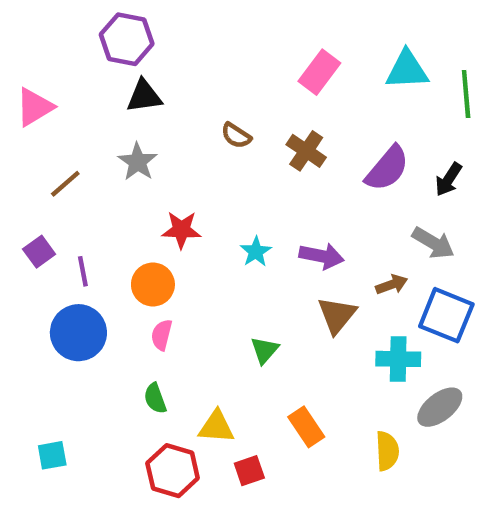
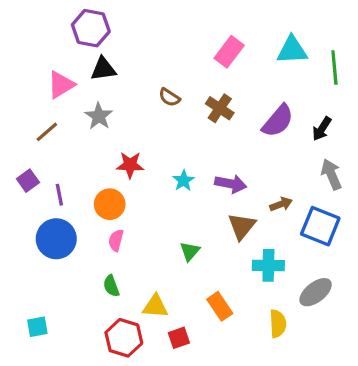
pink triangle: (35, 107) -> (61, 85), moved
gray arrow: (433, 243) -> (331, 174), moved, turned -144
cyan cross: (398, 359) -> (268, 265), moved

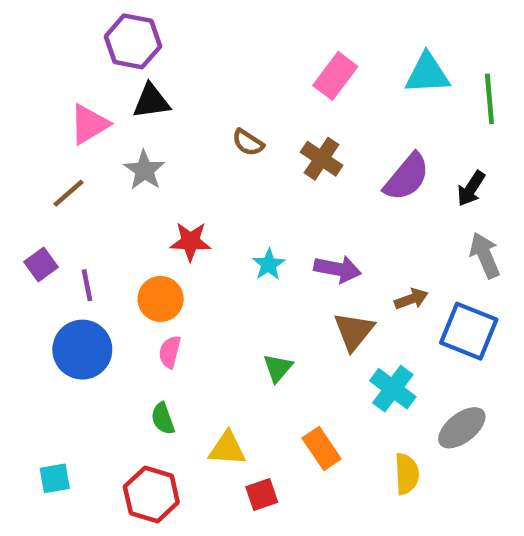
cyan cross: (268, 265) -> (393, 389), turned 36
red hexagon: (124, 338) -> (151, 494), moved

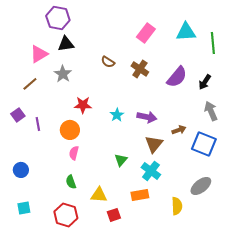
blue circle: (82, 350) -> (21, 170), moved, size x0.6
cyan cross: (393, 389) -> (151, 171), moved
orange rectangle: (322, 448) -> (140, 195), turned -66

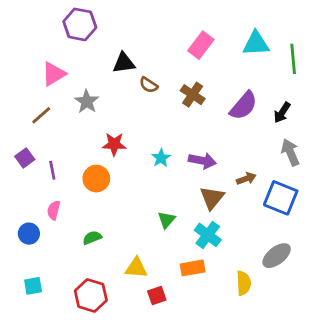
black triangle: (66, 44) -> (124, 63), moved
pink semicircle: (74, 153) -> (54, 210), moved
green semicircle: (71, 182) -> (92, 238), moved, turned 88

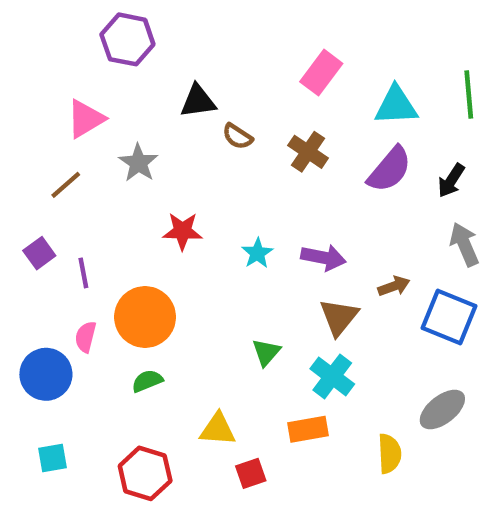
cyan triangle: (256, 44) -> (396, 106), moved
orange circle: (96, 179) -> (145, 317), moved, size x1.4
blue circle: (29, 234) -> (46, 374), size x1.5

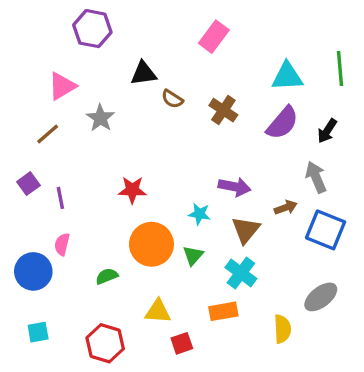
pink rectangle: (321, 73) -> (214, 37), moved
red star: (182, 231) -> (132, 190), moved
gray arrow: (464, 244) -> (316, 177), moved
cyan star: (257, 253) -> (199, 214), moved, turned -30
orange circle: (145, 317) -> (151, 244), moved

